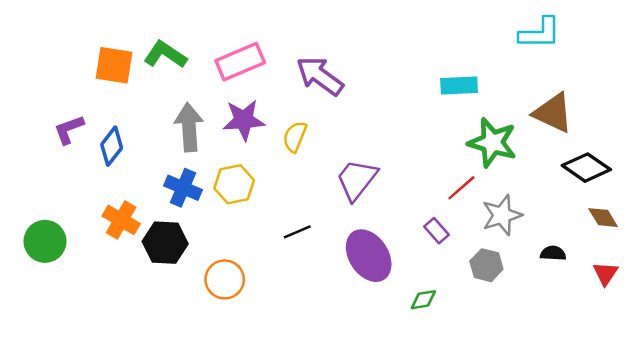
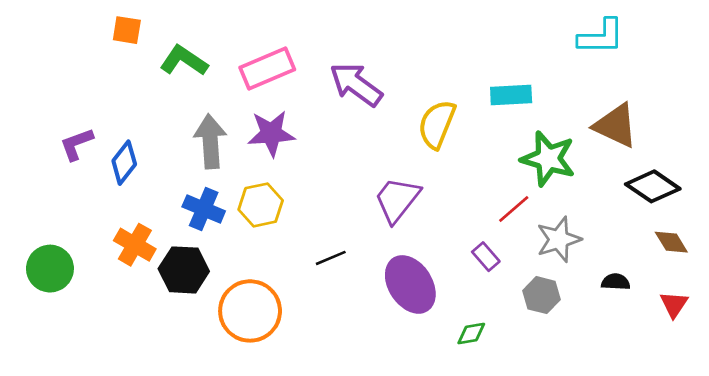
orange square: (114, 65) -> (127, 30), moved, size x0.7
yellow semicircle: (295, 137) -> (437, 124), moved, size x1.4
orange circle: (225, 279) -> (250, 311), size x1.4

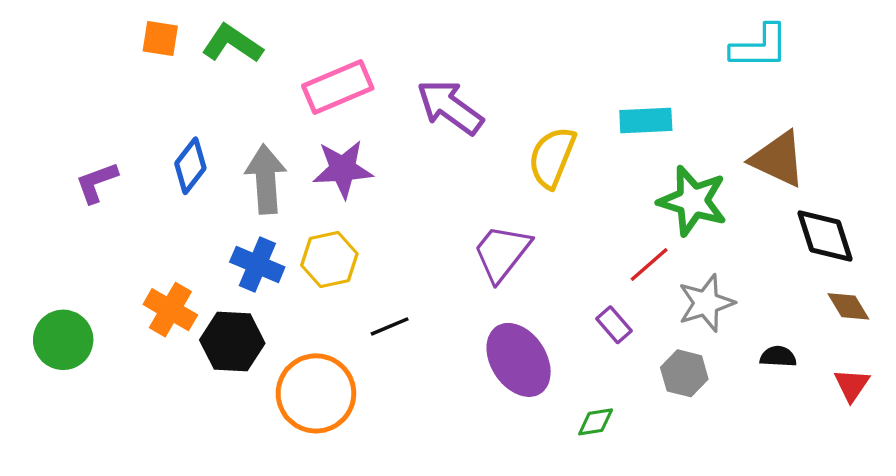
green L-shape: (184, 61) -> (232, 43), moved
blue diamond: (124, 163) -> (190, 166), moved
black diamond: (653, 186) -> (825, 236), turned 38
black line: (331, 258) -> (390, 326), moved

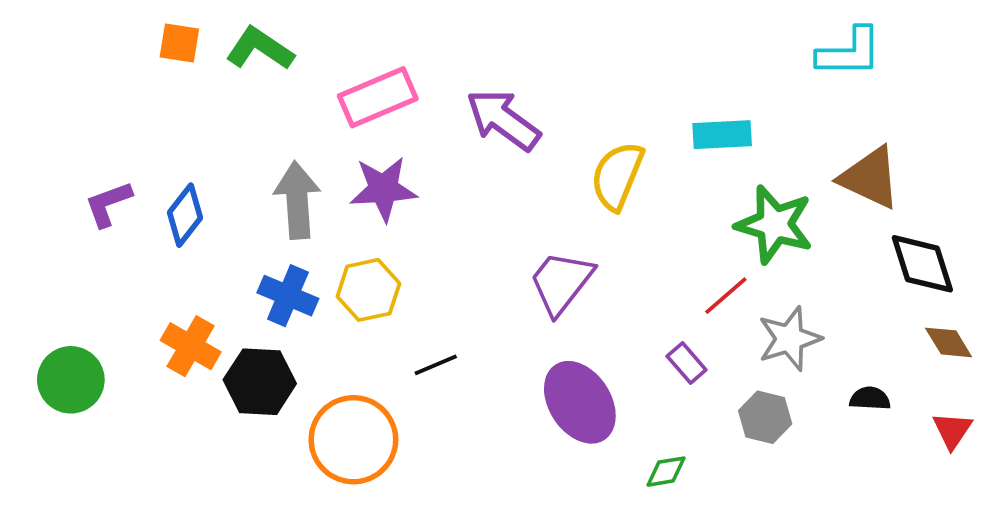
blue diamond: (190, 166) -> (185, 215), moved

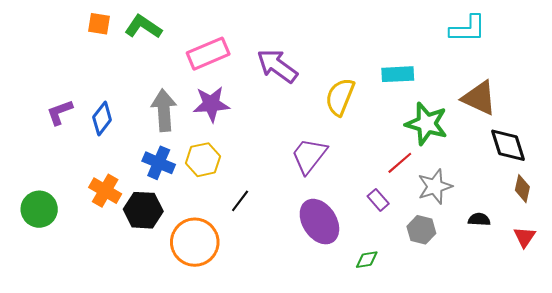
brown diamond: (949, 342) -> (522, 189), turned 44
black line: (436, 365) -> (240, 201), turned -30

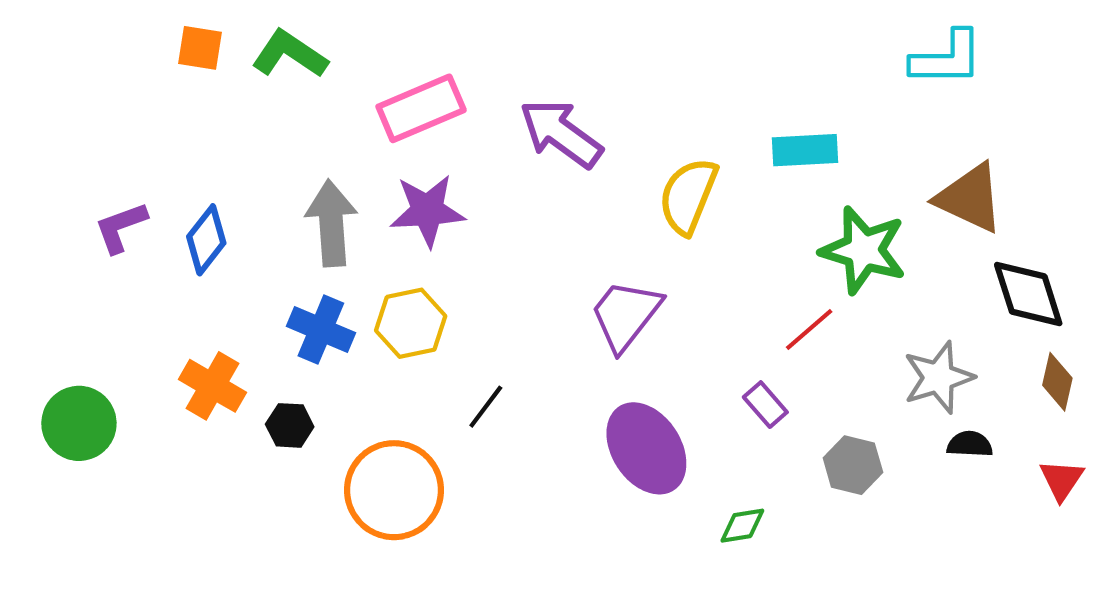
gray star: (435, 187) -> (938, 377), moved
black hexagon: (143, 210) -> (290, 425), size x0.6

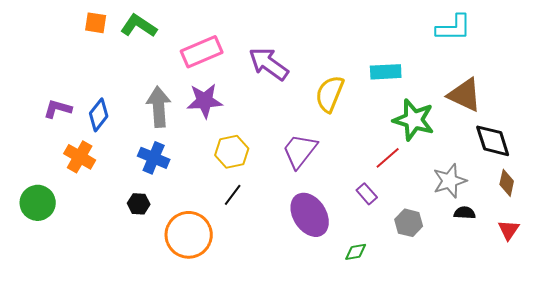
purple L-shape: (121, 227) -> (58, 109), turned 36
yellow hexagon: (411, 323) -> (232, 152), moved
orange cross: (212, 386) -> (80, 157), moved

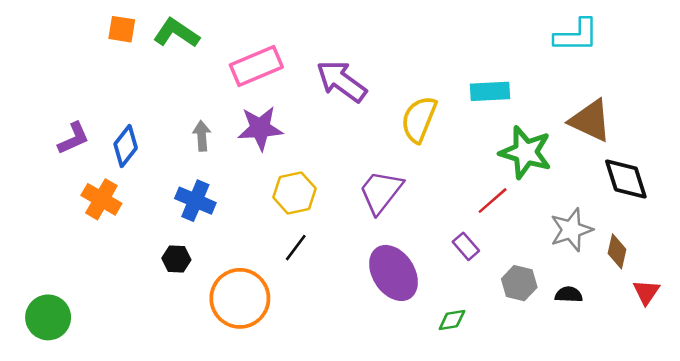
gray arrow: (159, 107) -> (202, 136), size x0.6
purple L-shape: (58, 109) -> (73, 138), turned 140
brown diamond: (507, 183) -> (617, 251), moved
green circle: (38, 203) -> (48, 317), moved
black semicircle: (465, 213) -> (569, 295), moved

